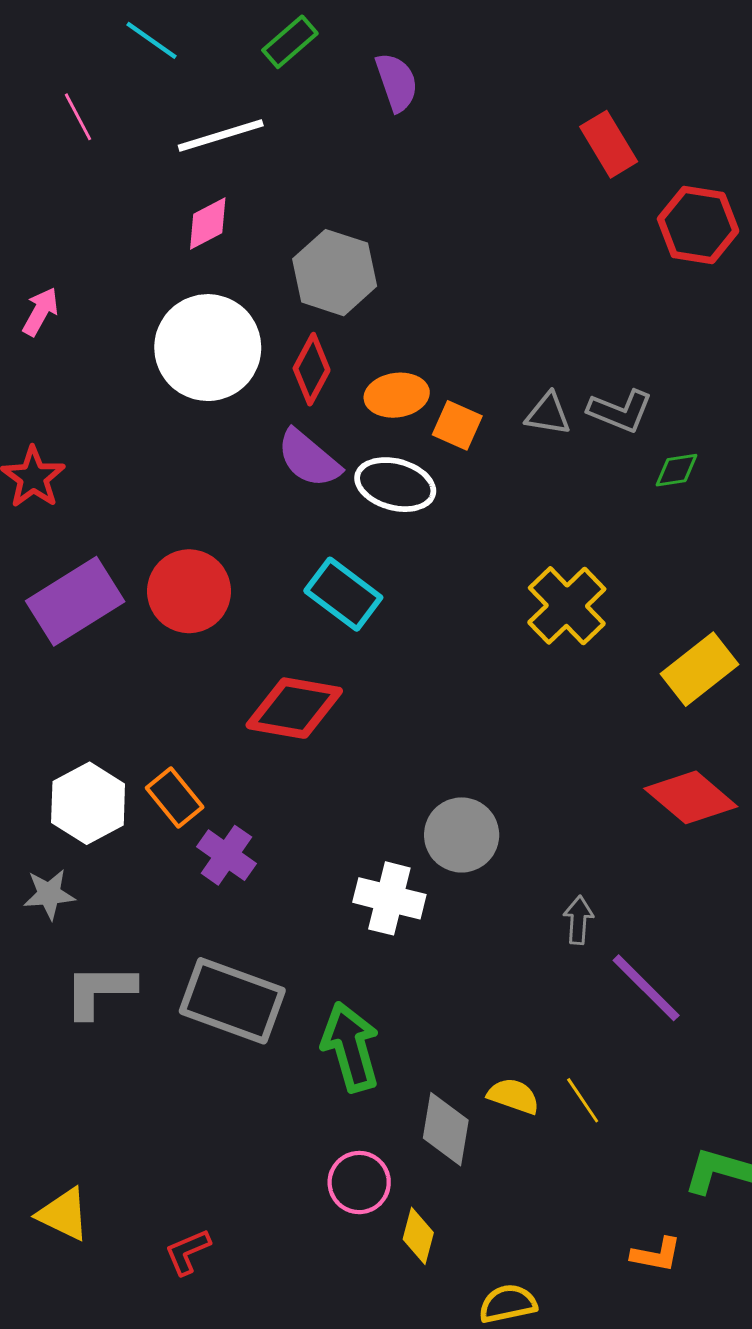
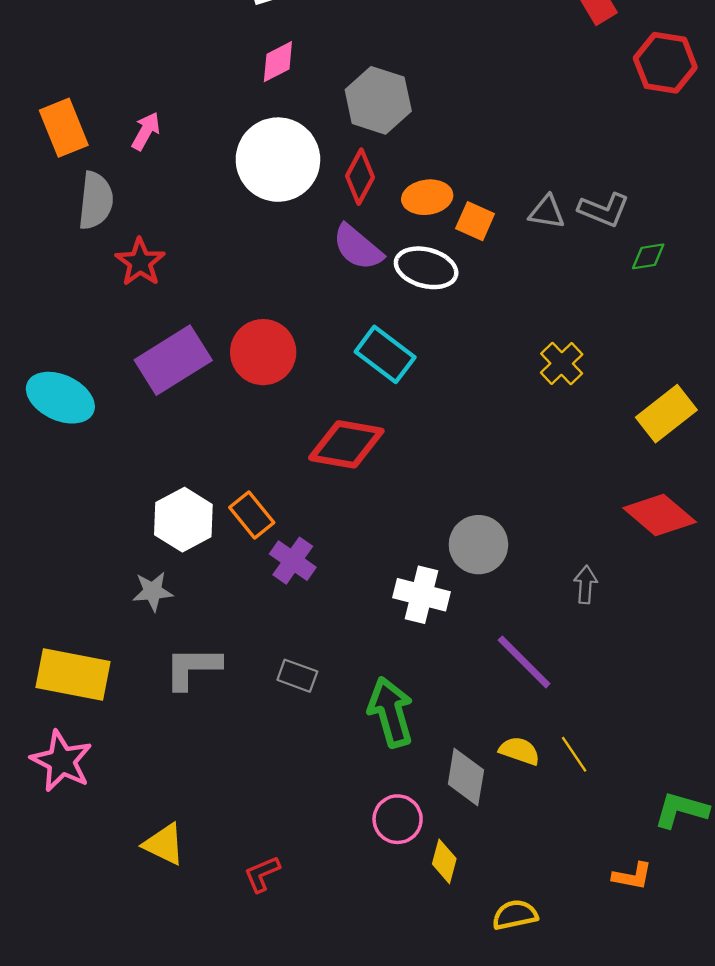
yellow cross: (567, 606) -> (562, 363), size x0.7
gray arrow: (578, 920) -> (586, 585), moved
purple line: (646, 988) -> (524, 662), moved
gray rectangle: (232, 1001) -> (297, 676), size x0.5

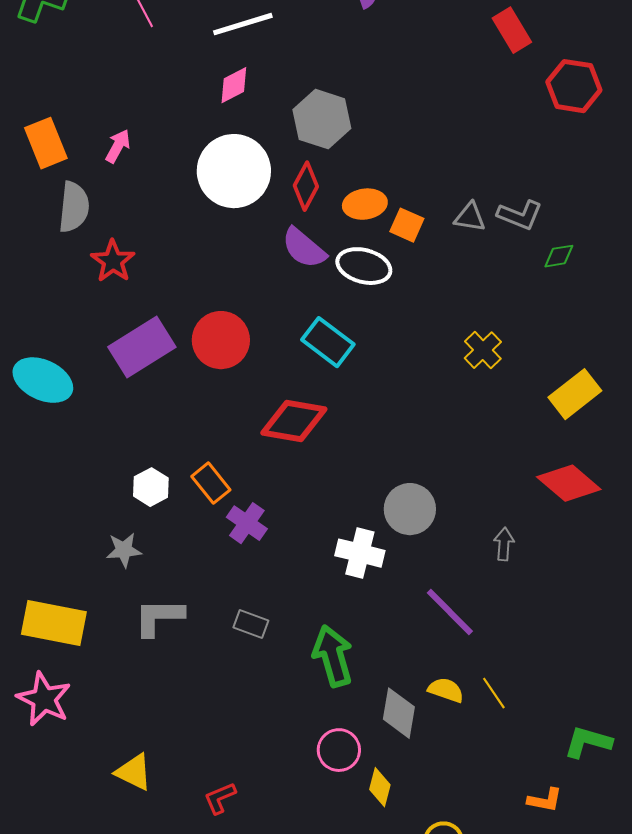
white hexagon: (183, 520) -> (151, 487), size x0.7

